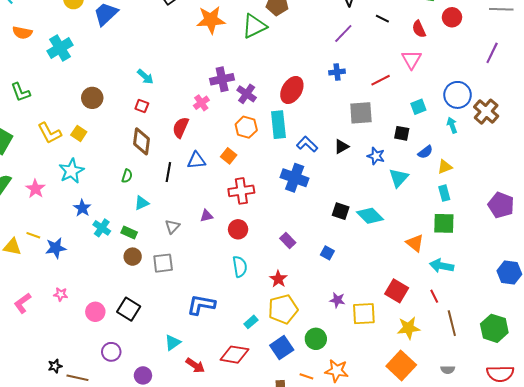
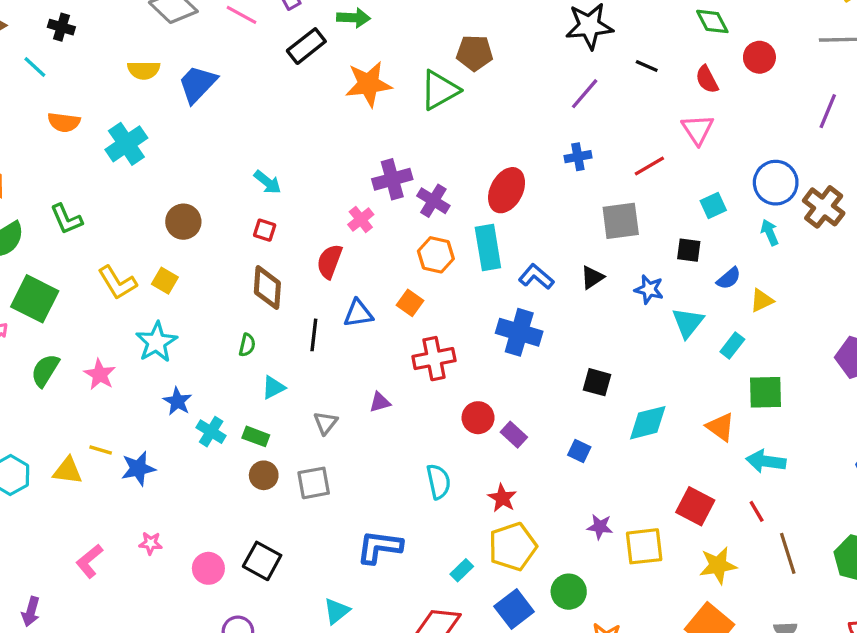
cyan rectangle: (444, 193) -> (732, 345), moved, turned 56
cyan diamond: (370, 216) -> (648, 423), moved, turned -56
red circle: (238, 229) -> (478, 418), moved

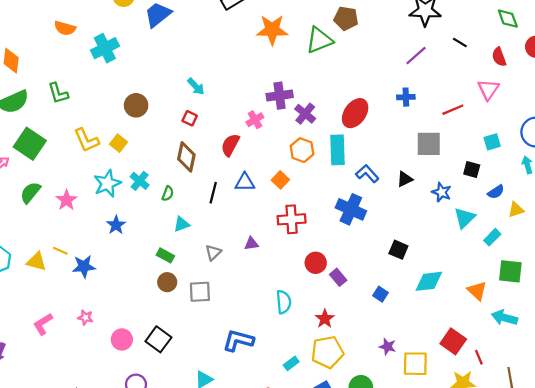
cyan cross: (211, 432) -> (140, 181), moved
red line: (757, 511) -> (479, 357), moved

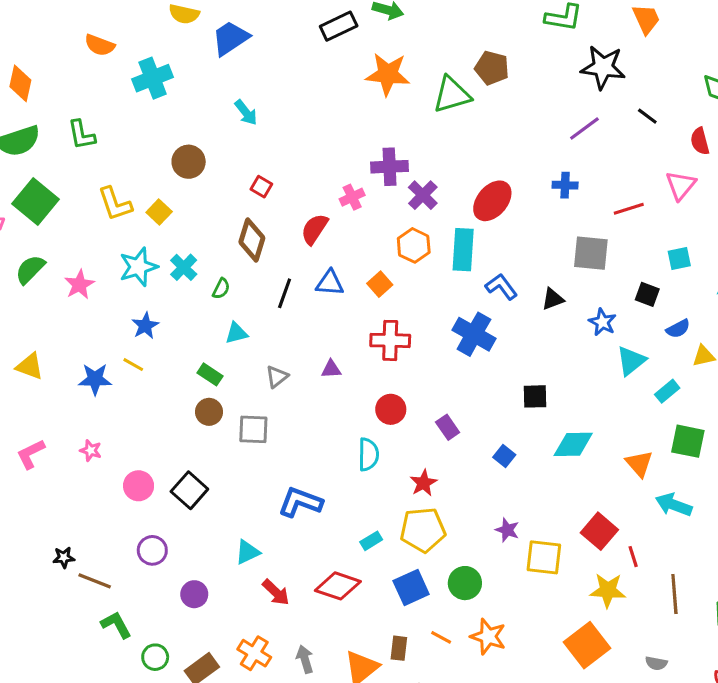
cyan arrow: (196, 86) -> (246, 112), moved
black square: (398, 250) -> (535, 396), turned -30
yellow line: (60, 251) -> (133, 365), moved
red circle: (316, 263) -> (391, 409), moved

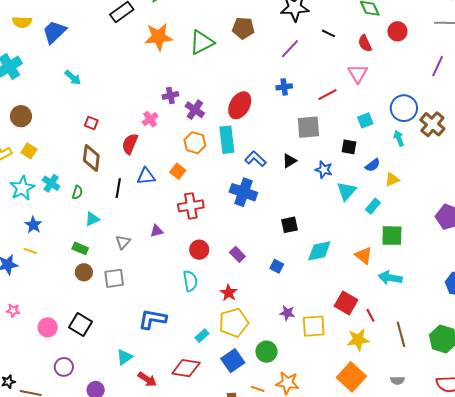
brown pentagon: (492, 68) -> (243, 28), moved
brown circle: (189, 162) -> (21, 116), moved
purple cross: (390, 167) -> (170, 95), size x0.7

